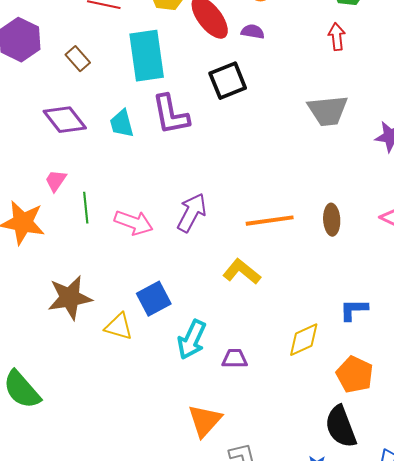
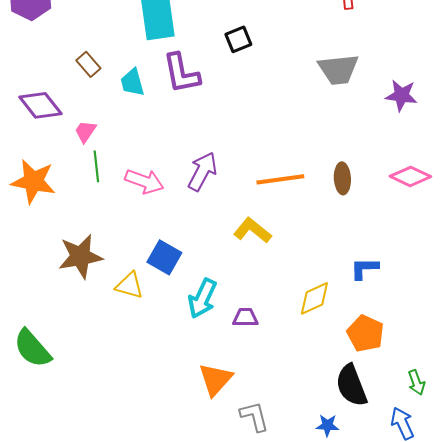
brown rectangle: (78, 59) -> (88, 64), moved
black square: (228, 81) -> (238, 39), size x0.7
purple diamond: (65, 120) -> (40, 105), moved
pink trapezoid: (56, 181) -> (85, 131), moved
blue square: (154, 299) -> (164, 257), turned -32

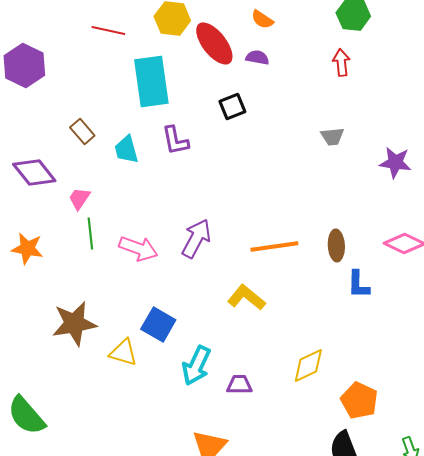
gray trapezoid: (338, 69) -> (332, 136), size x0.6
purple L-shape: (181, 73) -> (175, 140), size x0.7
orange star: (33, 181) -> (27, 248), size x0.7
blue L-shape: (364, 268) -> (358, 284), moved, turned -88

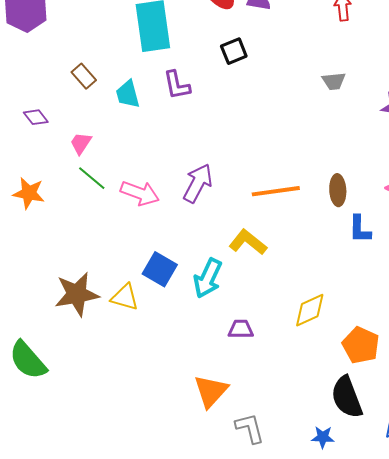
purple diamond: (34, 172) -> (36, 117), size x0.6
green line: (90, 234) -> (92, 178), turned -44
brown star: (74, 324) -> (77, 294), moved
cyan arrow: (196, 366) -> (208, 278), moved

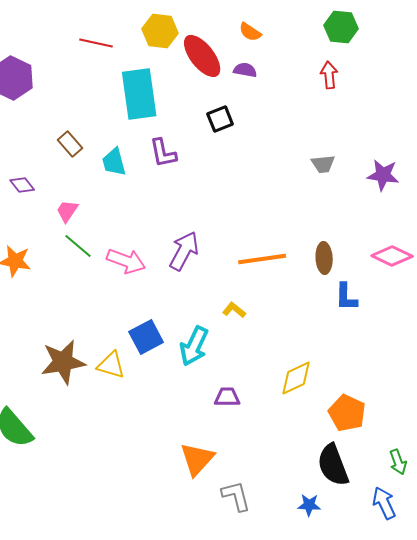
gray trapezoid: (334, 81) -> (323, 164), moved
yellow L-shape: (248, 242) -> (234, 310), size x0.6
blue square: (160, 269) -> (146, 337), turned 32

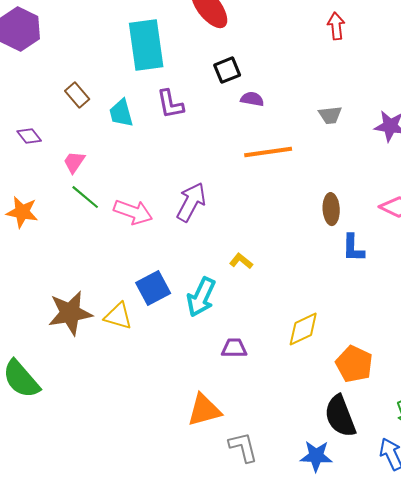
purple semicircle: (245, 70) -> (252, 99), moved
orange line: (262, 259) -> (268, 152), moved
orange triangle: (197, 459) -> (204, 410), turned 33
blue star: (309, 505) -> (316, 456), size x1.4

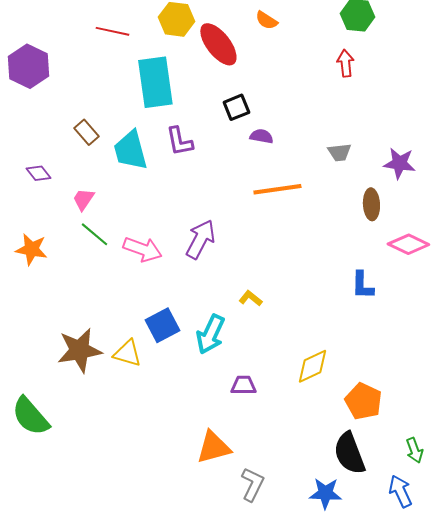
cyan trapezoid: (121, 113) -> (130, 150), size x1.4
brown ellipse: (331, 209) -> (371, 204), moved
gray L-shape: (243, 447) -> (252, 484), turned 40

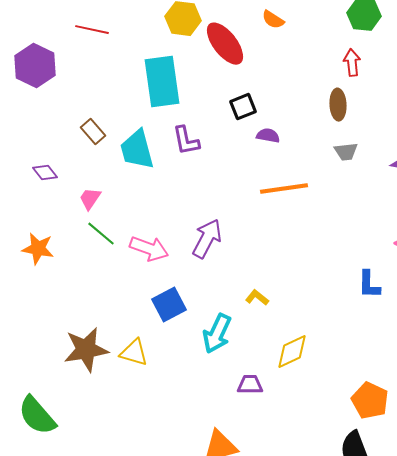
red line: (112, 31) -> (92, 30), moved
brown ellipse: (371, 204) -> (338, 105), moved
blue square: (162, 325) -> (169, 305), moved
yellow diamond: (312, 366) -> (292, 352), moved

